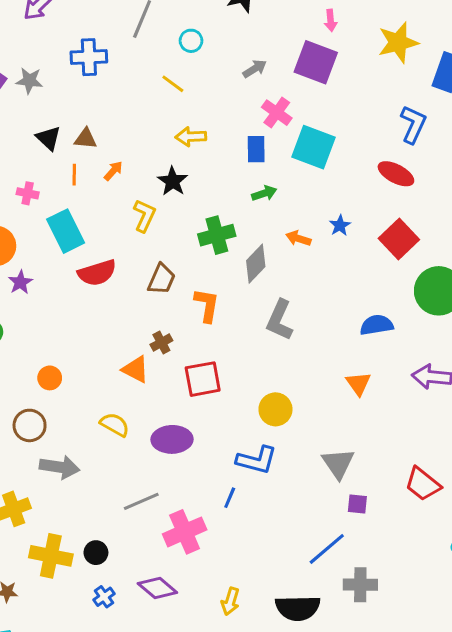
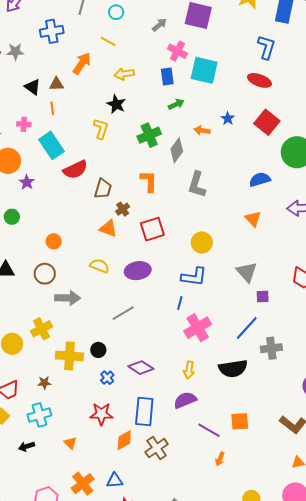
orange arrow: (113, 171) -> (82, 63), moved, size x1.6
brown trapezoid: (161, 279) -> (103, 189), moved
pink cross: (185, 532) -> (198, 328), moved

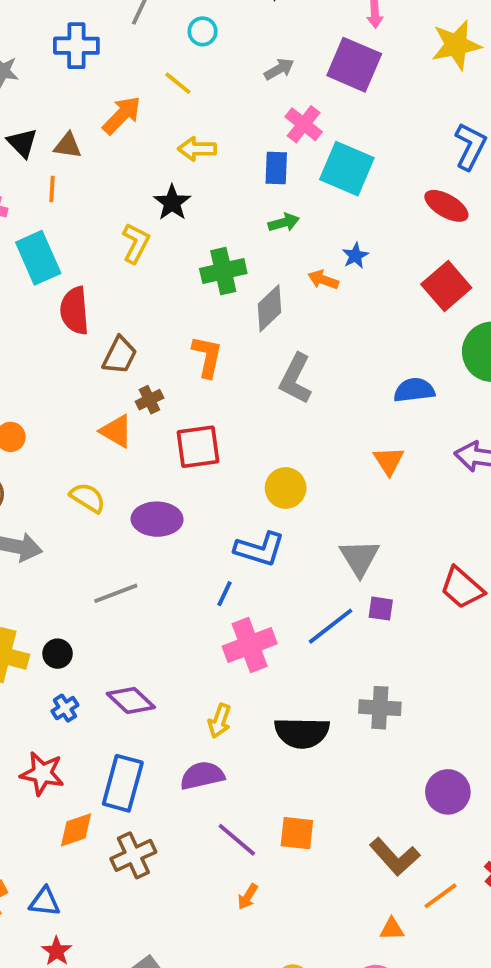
blue star: (228, 119) -> (355, 256), moved
red semicircle: (75, 170) -> (74, 311), turned 100
blue line: (247, 328) -> (331, 626), moved

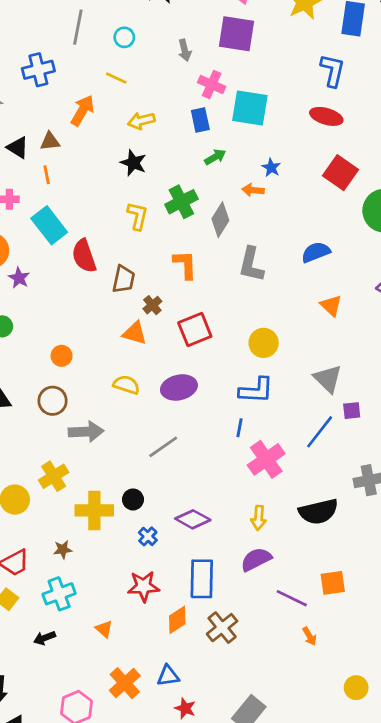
gray arrow: (279, 69) -> (185, 50), turned 120
yellow L-shape: (136, 243) -> (138, 216), moved
blue semicircle: (414, 390) -> (316, 252), moved
orange arrow: (248, 897) -> (309, 636), turned -48

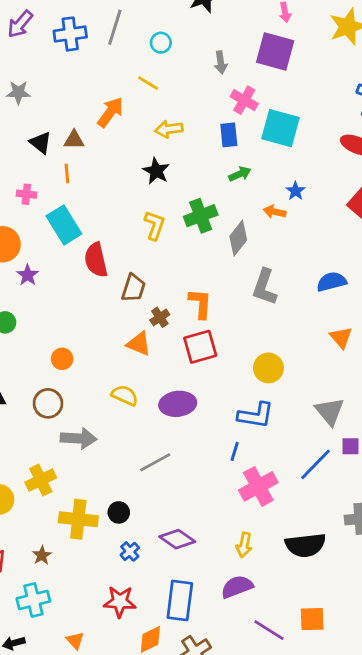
blue cross: (38, 70) -> (70, 34), moved
orange L-shape: (185, 265) -> (200, 304), moved
brown star: (63, 549) -> (42, 555), turned -30

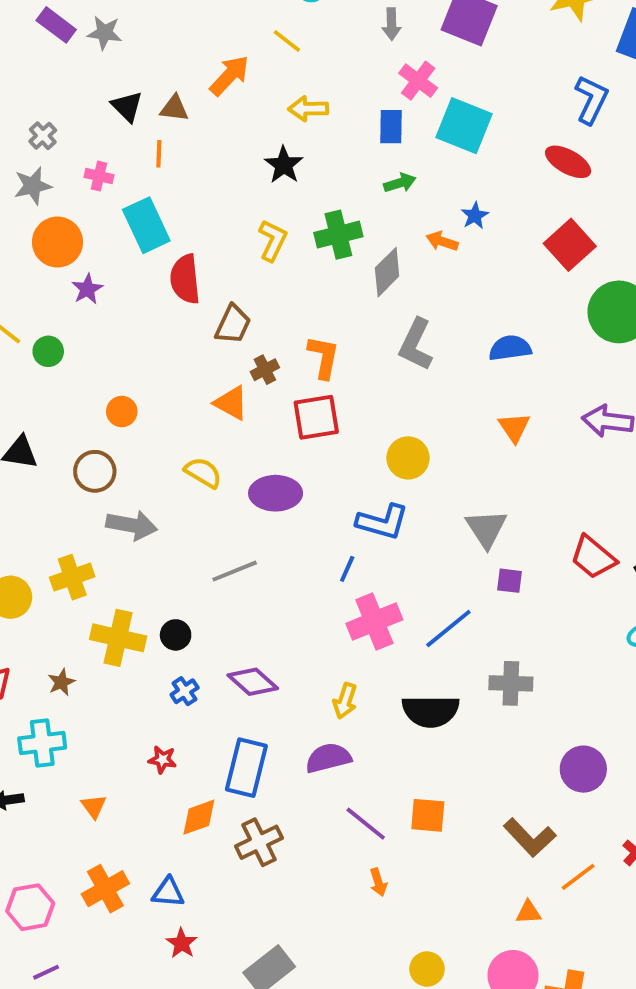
blue line: (316, 464) -> (448, 629), moved
red star: (120, 602) -> (162, 760), size x0.6

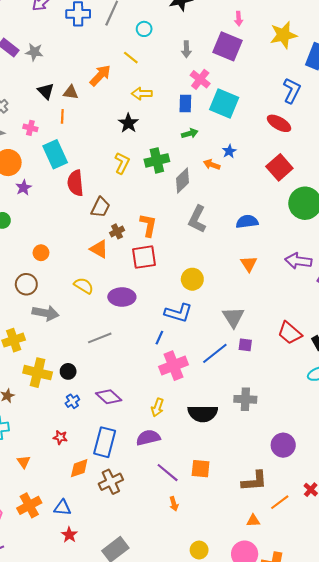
blue line: (448, 629) -> (215, 353), moved
brown L-shape: (530, 837) -> (254, 481), turned -52

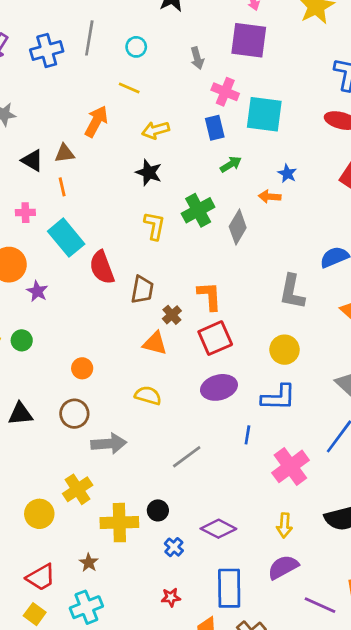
gray L-shape: (197, 219) -> (292, 292), moved
purple ellipse: (122, 297) -> (219, 387), moved
blue line: (159, 338) -> (247, 435), moved

